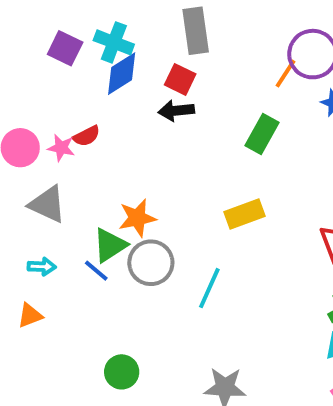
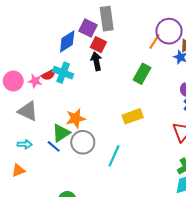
cyan cross: (114, 42) -> (63, 73), moved
purple square: (65, 48) -> (88, 28), moved
black arrow: (176, 111) -> (96, 61), turned 84

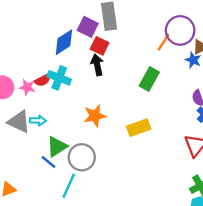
orange star: (76, 118) -> (95, 116), moved
cyan arrow: (25, 144) -> (38, 121), moved
cyan line: (114, 156) -> (69, 186), moved

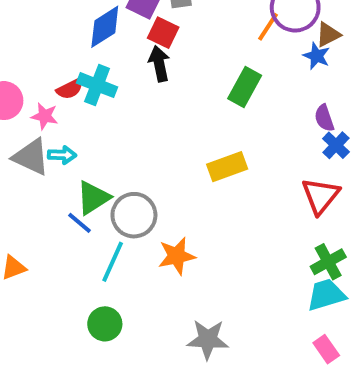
pink star: (27, 87) -> (45, 116), moved
orange star: (95, 116) -> (177, 256), moved

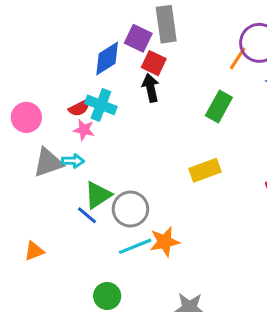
pink star: (45, 116) -> (84, 130), moved
gray triangle: (31, 157) -> (48, 162), turned -44
cyan line: (113, 262) -> (135, 246), moved, turned 44

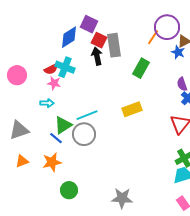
gray rectangle: (166, 24) -> (114, 45), moved
gray triangle: (48, 162) -> (19, 130), moved
orange star: (165, 242) -> (52, 162), moved
cyan line: (135, 246) -> (87, 115), moved

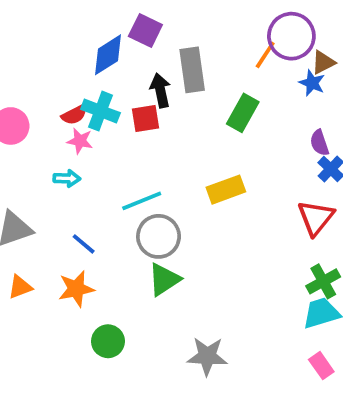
red square: (99, 40) -> (145, 118), moved, turned -35
green triangle: (63, 125) -> (164, 279), moved
gray circle: (84, 134) -> (159, 236), moved

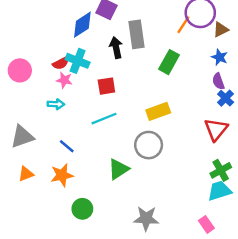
blue star: (312, 83) -> (220, 57), moved
red square: (145, 118) -> (106, 86), moved
gray circle: (159, 236) -> (149, 145), moved
pink rectangle: (321, 366) -> (206, 224), moved

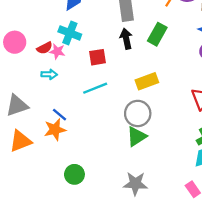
black arrow: (116, 48) -> (126, 39), moved
red semicircle: (61, 63) -> (45, 48), moved
green triangle: (118, 169) -> (137, 136), moved
orange triangle: (26, 174) -> (20, 141), size x1.5
orange star: (62, 175) -> (55, 130), moved

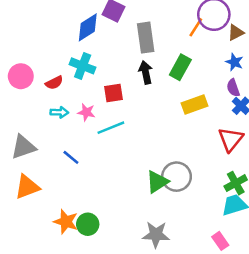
pink star: (57, 51) -> (86, 112), moved
yellow rectangle: (147, 81) -> (195, 105), moved
gray circle: (138, 113) -> (177, 177), moved
orange star: (55, 130) -> (66, 222), moved, turned 30

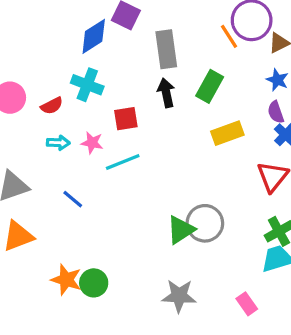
orange line: (196, 27) -> (229, 36), turned -66
pink rectangle: (220, 241) -> (247, 304), moved

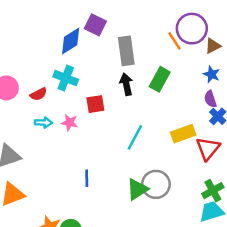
yellow rectangle: (227, 133) -> (183, 134), moved
cyan line: (123, 162) -> (135, 137), moved, turned -40
blue line: (73, 199) -> (87, 178), moved, turned 49

